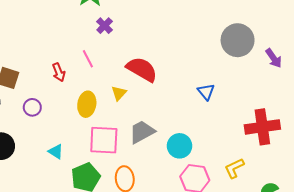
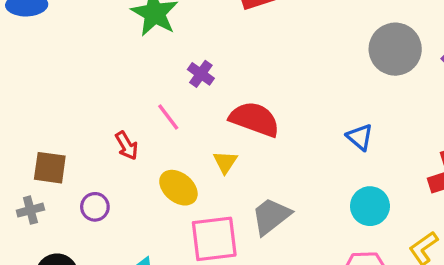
purple cross: (105, 26) -> (201, 74), moved
yellow ellipse: (87, 104) -> (178, 188), turned -50
cyan circle: (180, 146) -> (370, 206), moved

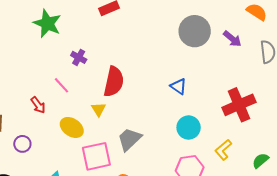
red semicircle: (255, 119) -> (114, 82), turned 88

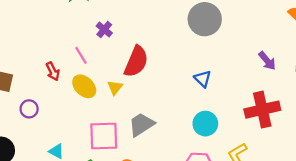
gray circle: (195, 31) -> (205, 19), moved
purple arrow: (232, 39) -> (267, 61), moved
yellow ellipse: (72, 127) -> (84, 86), moved

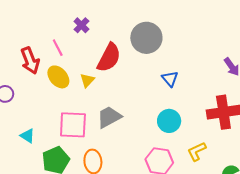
gray circle: (205, 19) -> (146, 38), moved
red arrow: (53, 71) -> (30, 61), size x1.5

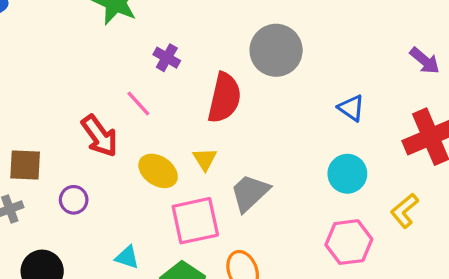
yellow ellipse: (58, 77) -> (158, 171), moved
blue triangle: (170, 79) -> (351, 108), moved
yellow triangle: (87, 80) -> (205, 159), moved

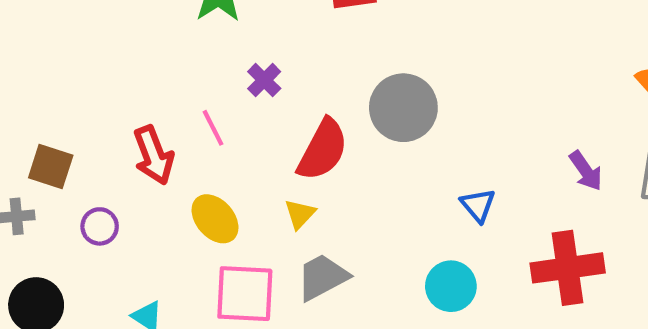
yellow triangle: (205, 159) -> (300, 214), moved

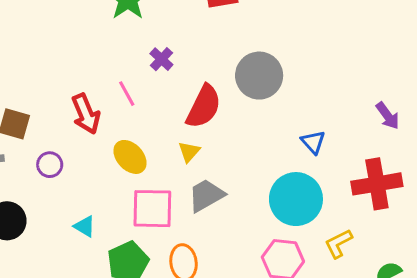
cyan circle: (451, 286) -> (296, 199), size x1.5

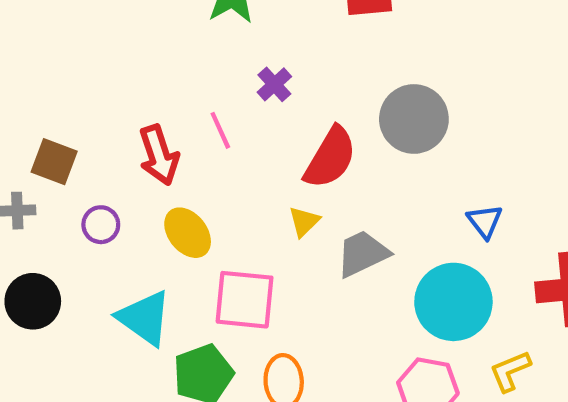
yellow ellipse: (130, 157) -> (188, 233), moved
gray trapezoid: (206, 195) -> (363, 253), moved
cyan triangle: (85, 226) -> (145, 318), size x1.8

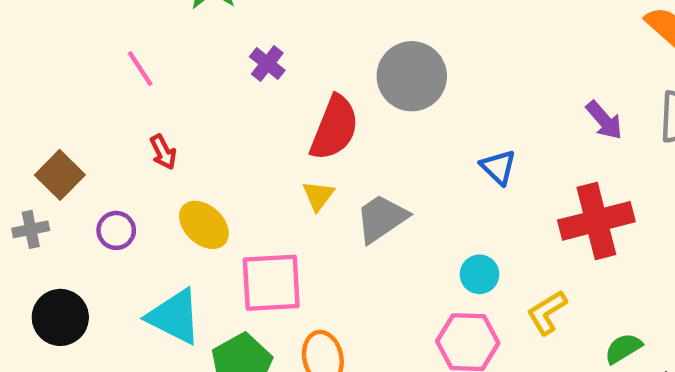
pink line: (220, 130) -> (140, 69), moved
red arrow: (159, 155) -> (163, 152), size x0.6
brown square: (54, 162) -> (60, 175), turned 33
cyan circle: (453, 302) -> (480, 274), moved, size x0.5

